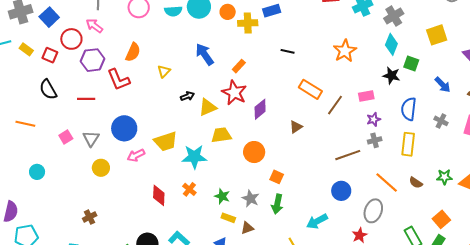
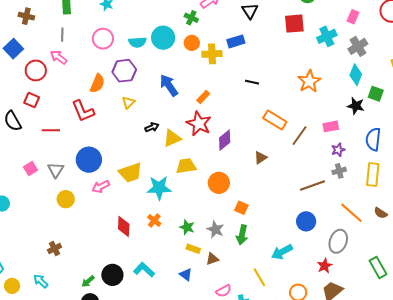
red square: (50, 55) -> (32, 100), moved
purple hexagon: (93, 60) -> (124, 71), moved

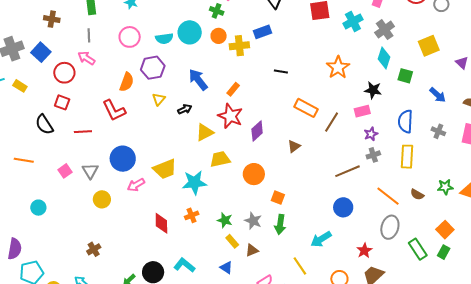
black star: (356, 106) -> (373, 90), moved
black arrow: (152, 127) -> (185, 109), moved
orange cross: (154, 220) -> (192, 215), turned 32
gray ellipse: (338, 241) -> (390, 227), moved
yellow rectangle: (193, 249) -> (232, 241), turned 32

